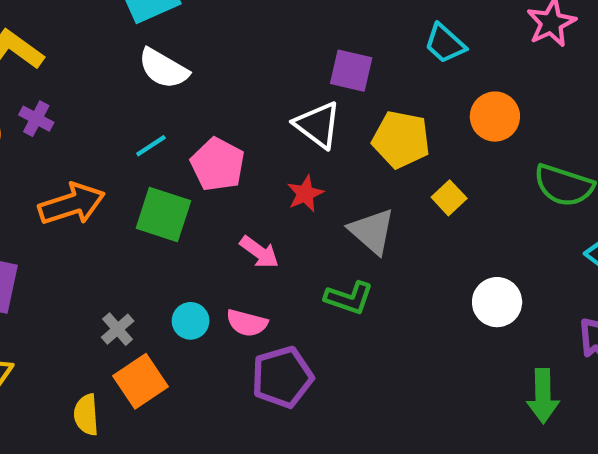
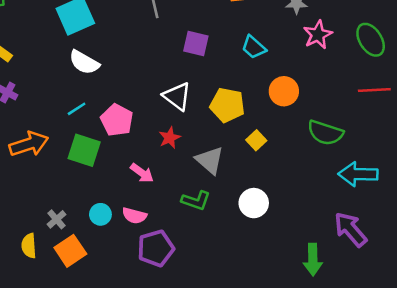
purple square: (351, 71) -> (196, 43), moved
white circle: (497, 302) -> (254, 203), moved
yellow semicircle: (86, 415) -> (29, 246), moved

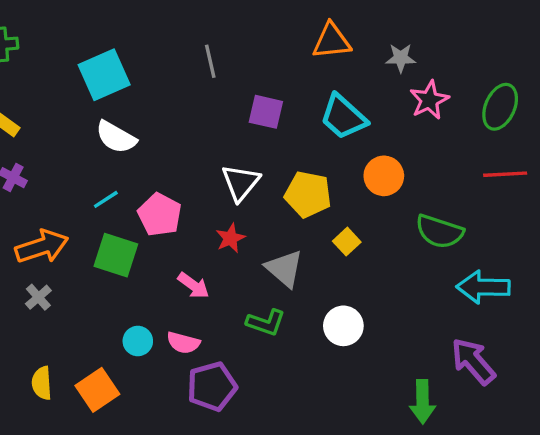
green ellipse: (371, 40) -> (500, 107), turned 56
cyan trapezoid: (254, 47) -> (343, 117), size x1.4
white triangle: (177, 96) -> (241, 183), turned 32
gray cross: (56, 219) -> (38, 297), moved

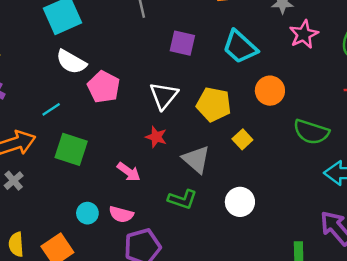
cyan line: (106, 199) -> (51, 109), moved
pink pentagon: (160, 215) -> (104, 87), moved
red star: (230, 238) -> (156, 137), turned -30

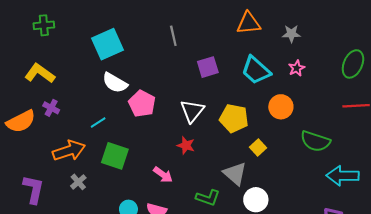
pink star: (304, 34) -> (297, 68), moved, size x0.7
purple square: (182, 43) -> (208, 67), turned -30
gray triangle: (196, 159) -> (235, 174), moved
gray cross: (14, 181) -> (78, 182), moved

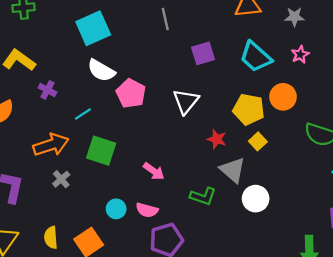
purple cross: (51, 108) -> (47, 90), moved
yellow pentagon: (234, 118) -> (249, 109), moved
red star: (186, 145) -> (217, 139), moved

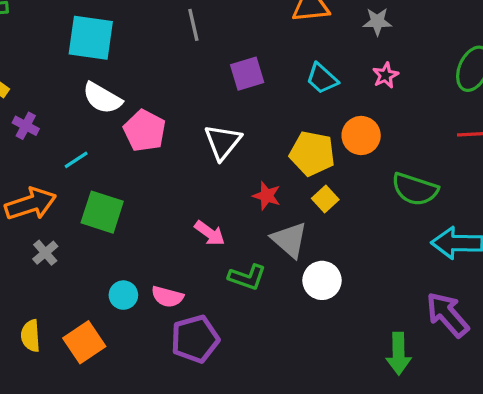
cyan square: (93, 28) -> (91, 38), turned 32
cyan trapezoid: (256, 57) -> (322, 79), size x0.7
pink arrow: (154, 171) -> (210, 233), moved

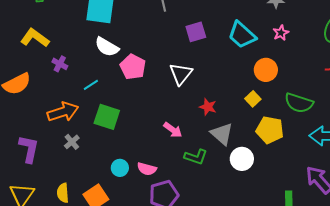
cyan trapezoid: (322, 79) -> (242, 35), size x1.4
yellow pentagon: (312, 153) -> (270, 130), moved
yellow square: (325, 199) -> (253, 99), moved

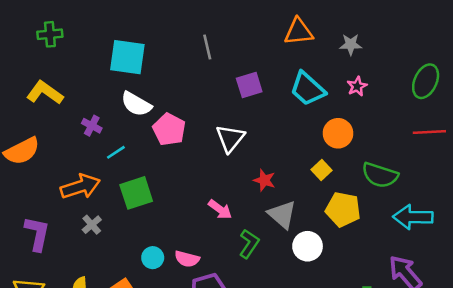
purple cross: (60, 64) -> (92, 126), moved
green square: (107, 117) -> (136, 193), turned -36
green L-shape: (196, 157) -> (249, 244), turned -75

